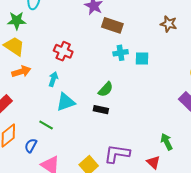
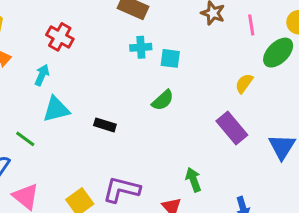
green semicircle: (106, 89) -> (163, 100), moved

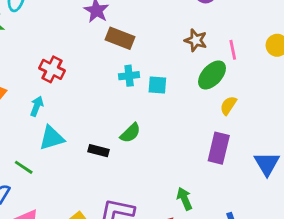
green ellipse: (278, 53) -> (212, 75), moved
green semicircle: (163, 100) -> (130, 133), moved
purple rectangle: (232, 128) -> (219, 148), turned 56

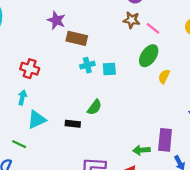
brown star: (196, 40) -> (132, 20), moved
pink line: (233, 50) -> (153, 28), moved, turned -32
purple rectangle: (219, 148) -> (165, 140), moved
green arrow: (184, 199) -> (141, 150), turned -63

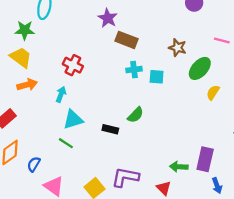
brown star: (132, 20) -> (177, 48), moved
pink line: (153, 28) -> (222, 40), moved, turned -32
green line: (19, 144) -> (66, 143), moved

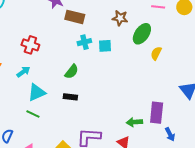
cyan arrow: (61, 94) -> (23, 72), turned 40
green semicircle: (135, 115) -> (72, 72), moved

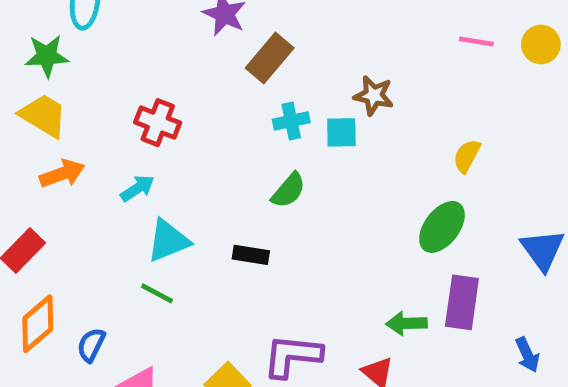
brown rectangle: (75, 17) -> (270, 58), turned -66
brown star: (120, 18) -> (374, 95), moved
green ellipse: (142, 34) -> (442, 227), moved
green semicircle: (72, 72) -> (289, 190), moved
blue arrow: (170, 134) -> (527, 355), moved

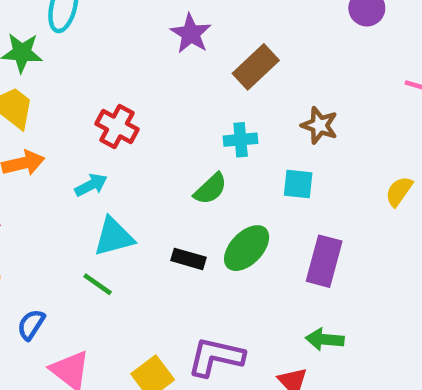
brown rectangle: (270, 58) -> (256, 67), moved
cyan square: (341, 132) -> (298, 184), moved
green semicircle: (289, 190) -> (210, 189), moved
green ellipse: (442, 227) -> (247, 248), moved
purple rectangle: (462, 302) -> (324, 261), moved

